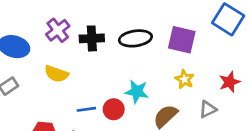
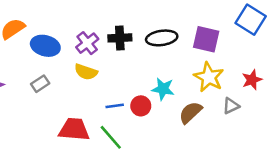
purple cross: (58, 30) -> (87, 43), moved
yellow star: (185, 79) -> (209, 77), size x1.6

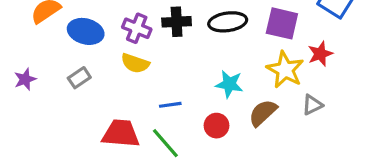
purple cross: (87, 43) -> (137, 28), turned -30
red star: (252, 80) -> (320, 54), moved
red circle: (141, 106) -> (217, 126), moved

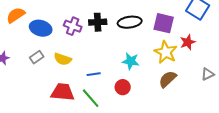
yellow semicircle: (135, 63) -> (63, 59), moved
gray triangle: (312, 105) -> (208, 74), moved
brown semicircle: (263, 113) -> (168, 79), moved

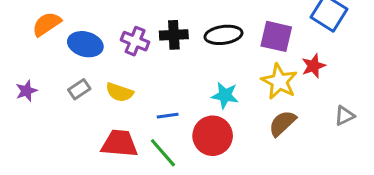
red circle: (123, 87) -> (213, 136), size x1.6

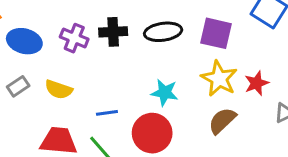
red star: (313, 66) -> (257, 83), moved

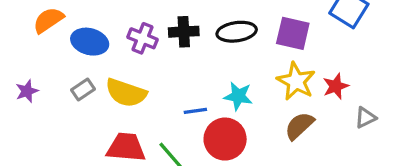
yellow semicircle: (59, 89) -> (126, 93), size x1.4
blue line: (107, 113) -> (195, 111), moved

